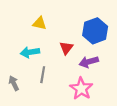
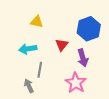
purple arrow: (89, 62) -> (83, 58), turned -90
gray arrow: (14, 83) -> (29, 86), moved

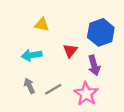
gray line: (40, 70) -> (53, 89), moved, turned 49
gray arrow: (29, 86) -> (29, 86), moved

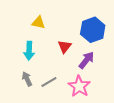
cyan arrow: (32, 55) -> (29, 51), turned -78
purple arrow: (94, 65) -> (86, 60), turned -126

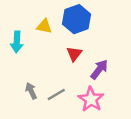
blue hexagon: (93, 30) -> (77, 19), moved
cyan arrow: (29, 51) -> (17, 42), moved

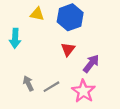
yellow triangle: (44, 26) -> (37, 14), moved

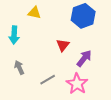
blue hexagon: (70, 17) -> (83, 16), moved
gray arrow: (28, 83) -> (19, 68), moved

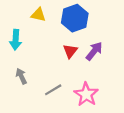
blue hexagon: (83, 16) -> (75, 18), moved
purple arrow: (84, 58) -> (94, 51), moved

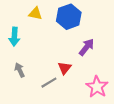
red triangle: (70, 51) -> (65, 68), moved
pink star: (86, 94) -> (97, 87), moved

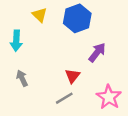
yellow triangle: (35, 14) -> (40, 15), turned 32
gray line: (49, 83) -> (64, 98), moved

